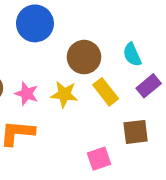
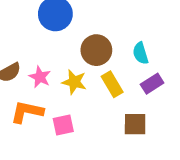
pink square: (99, 159) -> (63, 125), moved

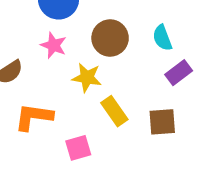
pink star: (40, 77) -> (54, 45), moved
yellow rectangle: (112, 84) -> (114, 111), moved
pink square: (63, 125) -> (78, 148), moved

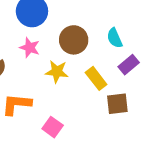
yellow rectangle: (114, 111) -> (96, 78), moved
pink square: (78, 148) -> (53, 127), turned -36

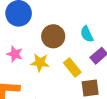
pink star: (30, 48) -> (15, 54), moved

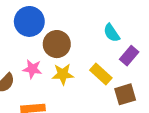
brown circle: (53, 36) -> (57, 44), moved

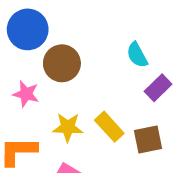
yellow star: (63, 74) -> (68, 127), moved
yellow rectangle: (101, 74) -> (109, 127), moved

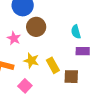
purple rectangle: (158, 88) -> (83, 51), turned 32

